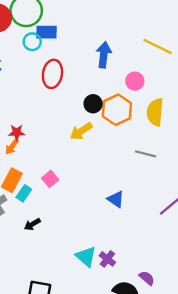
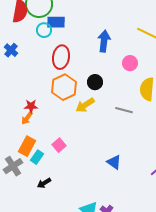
orange hexagon: (117, 110) -> (64, 87), moved
gray line: (146, 154) -> (124, 110), moved

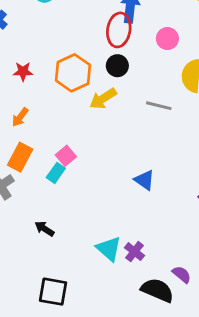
red ellipse: (61, 57) -> (119, 30), moved
red star: (31, 106) -> (23, 71), moved
cyan rectangle: (37, 157) -> (56, 173), moved
black arrow: (44, 183) -> (44, 229), moved, turned 64

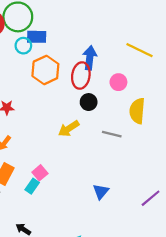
black circle: (117, 66) -> (89, 102), moved
orange hexagon: (73, 73) -> (45, 70), moved
blue triangle: (145, 180) -> (101, 192), turned 35

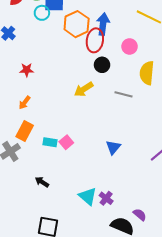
orange hexagon: (45, 70) -> (77, 24), moved
pink square: (40, 173) -> (66, 142), moved
cyan rectangle: (32, 186) -> (50, 142), turned 64

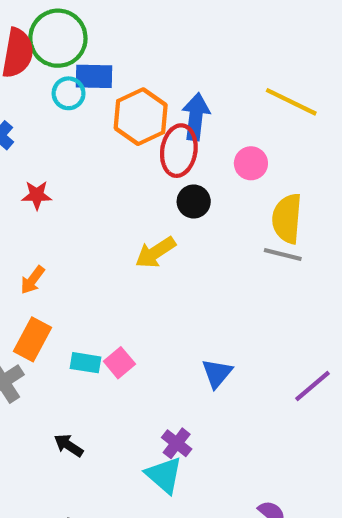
red star: (27, 70) -> (37, 195), moved
gray line: (123, 94) -> (283, 255), moved
purple cross: (106, 198) -> (177, 443), moved

